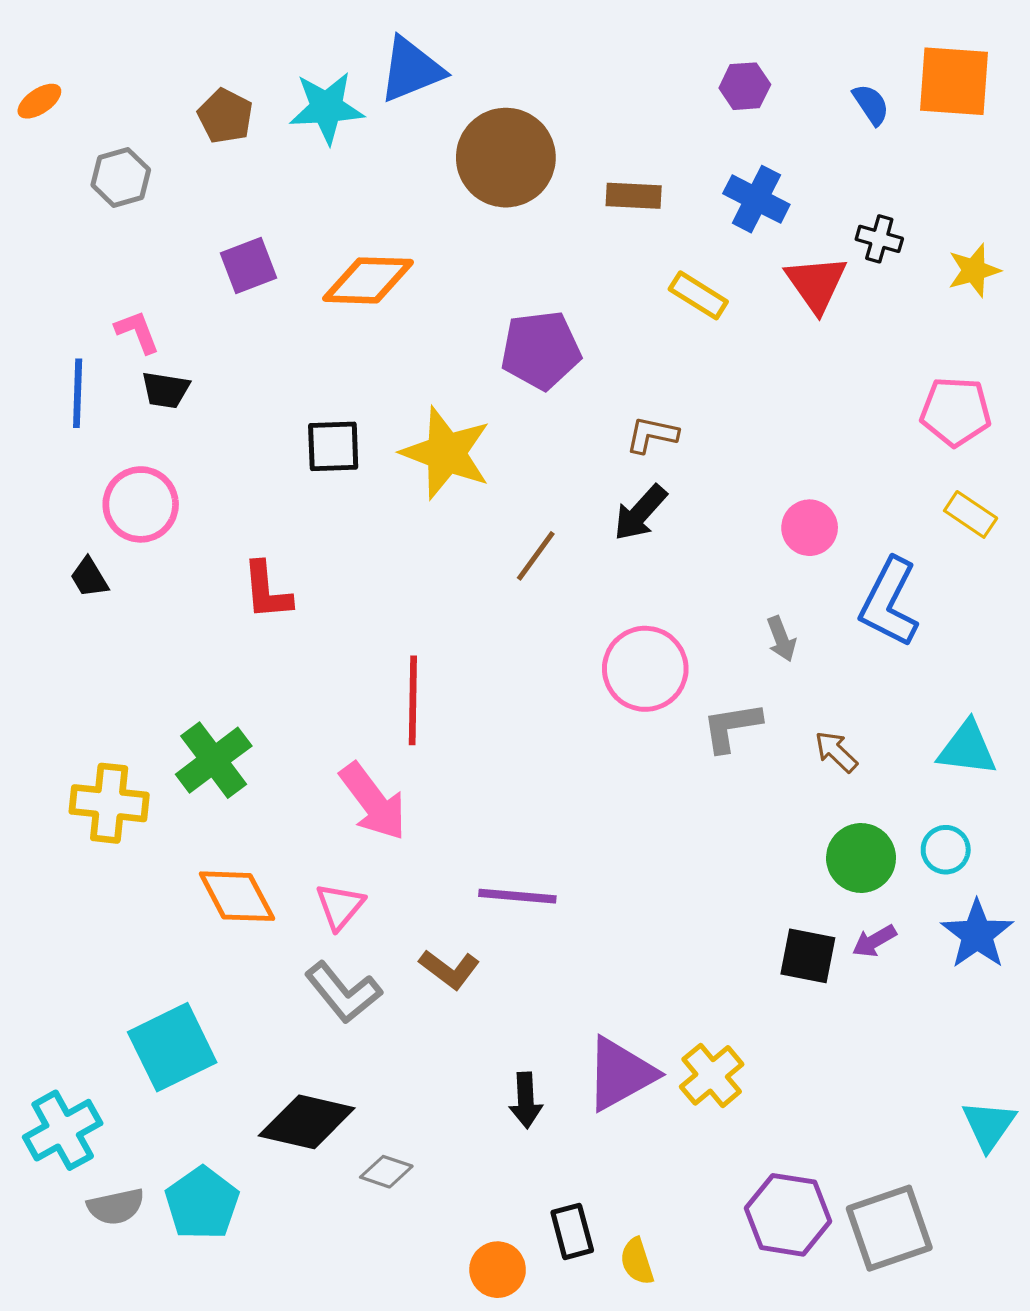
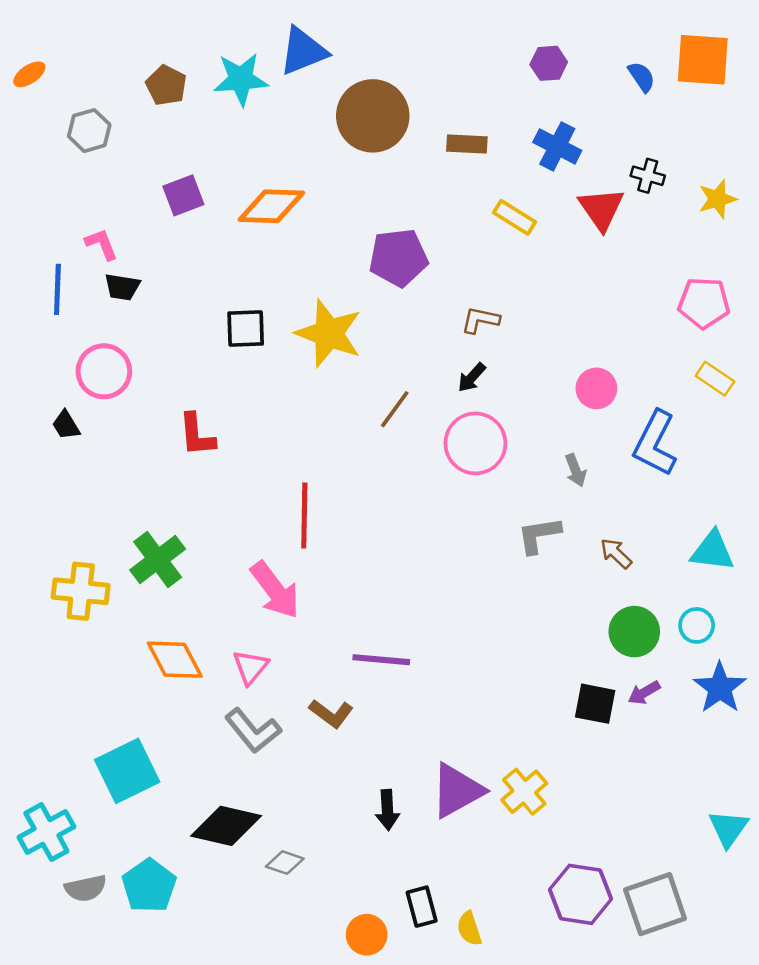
black arrow: (640, 513) -> (472, 377), size x0.7
pink circle: (645, 669) -> (475, 443), moved

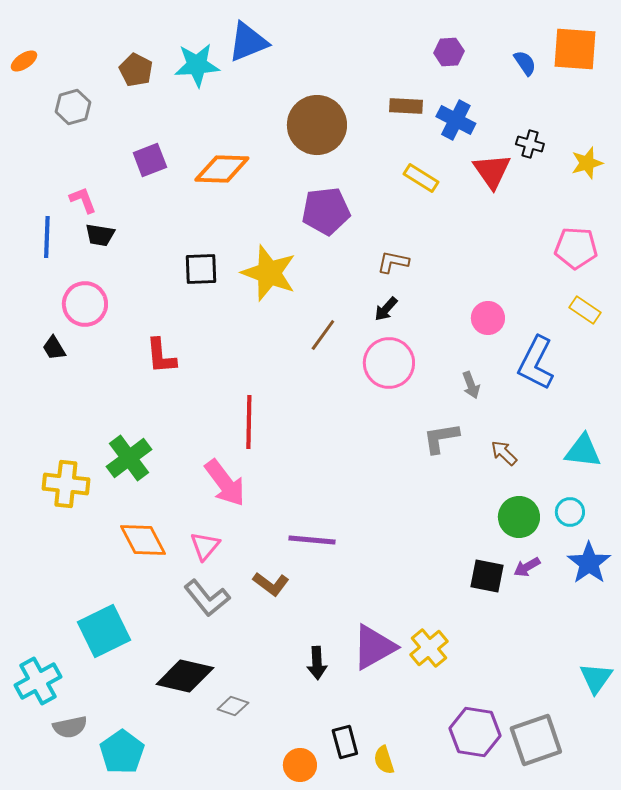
brown circle: (373, 116) -> (317, 125), moved
brown rectangle: (467, 144) -> (406, 106), moved
cyan pentagon: (149, 886) -> (122, 752), moved

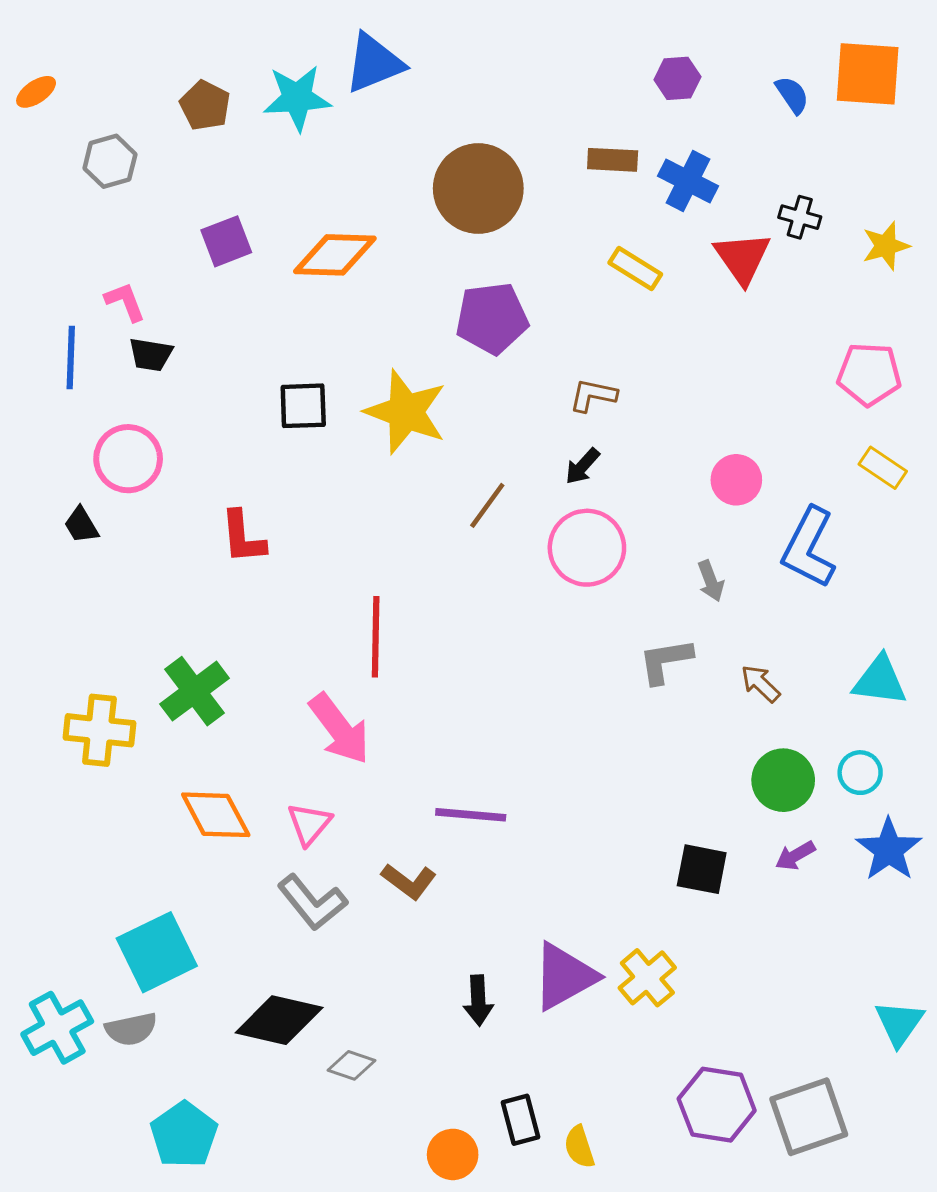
black square: (487, 576) -> (702, 869), moved
gray semicircle: (70, 727) -> (131, 1029), moved

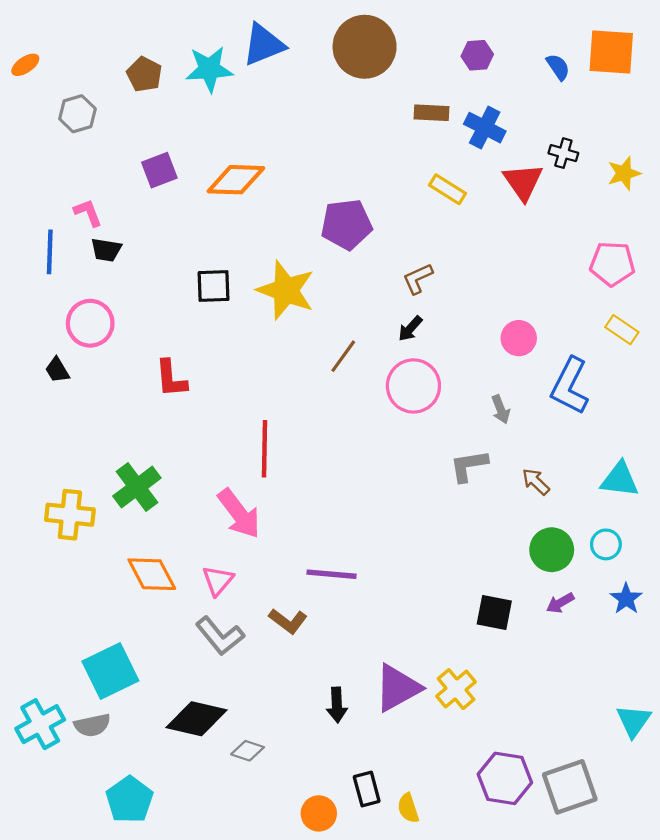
brown circle: (478, 188) -> (365, 47), moved
brown L-shape: (593, 395) -> (418, 279), turned -36
blue star: (889, 850) -> (626, 599), size x0.7

